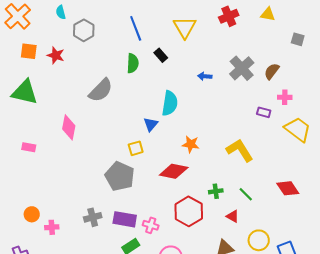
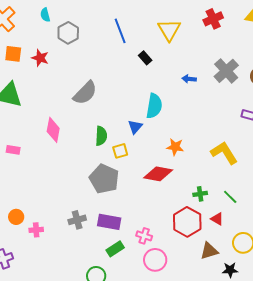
green semicircle: (133, 63) -> (101, 136), moved
red hexagon: (189, 211) -> (187, 222), moved
pink cross: (151, 225) -> (144, 236), moved

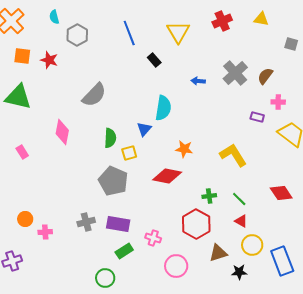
pink rectangle: (13, 150) -> (22, 152), turned 48
red triangle: (217, 219) -> (241, 221), moved
pink circle: (155, 260) -> (176, 266), moved

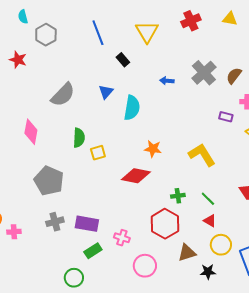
blue triangle: (144, 129) -> (106, 92), moved
gray pentagon: (113, 181) -> (49, 181), moved

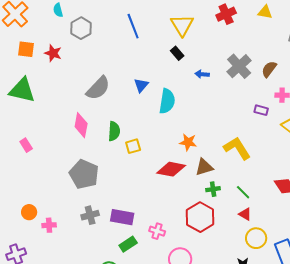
black rectangle: (123, 60) -> (177, 53), moved
pink diamond: (31, 132) -> (81, 125), moved
brown triangle: (187, 253) -> (204, 167), moved

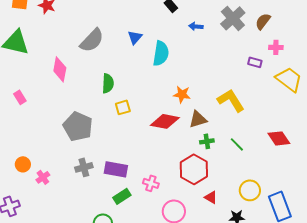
pink diamond: (81, 125) -> (60, 69), moved
yellow square: (133, 146) -> (123, 107), moved
red triangle: (245, 214) -> (211, 197), moved
pink cross: (49, 225) -> (43, 177), turned -32

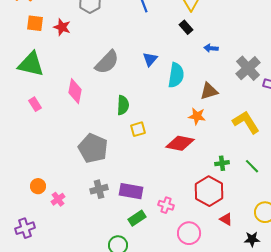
gray cross: (233, 18) -> (248, 68), moved
pink rectangle: (20, 97) -> (35, 104), moved
brown triangle: (198, 119) -> (209, 91), moved

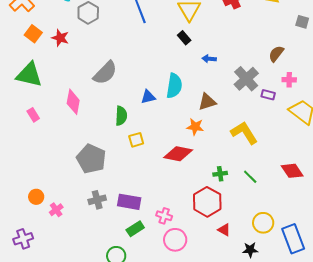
orange square: (35, 23) -> (33, 34), turned 30
blue triangle: (150, 59) -> (148, 97), moved, turned 35
pink circle: (189, 233) -> (175, 240), moved

